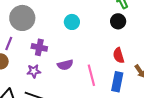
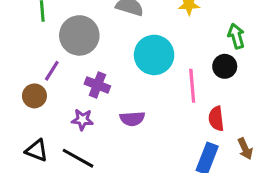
cyan circle: (72, 22) -> (154, 55), size x1.6
pink line: (91, 75) -> (192, 86), moved

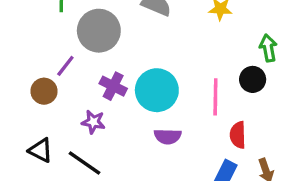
cyan circle: (154, 55) -> (157, 90), moved
purple semicircle: (132, 119) -> (168, 136), moved

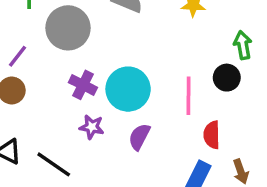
purple line: (65, 66) -> (17, 56), moved
purple star: (93, 122) -> (92, 127), moved
purple semicircle: (168, 136) -> (139, 137), turned 116

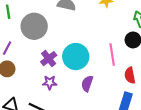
purple cross: (83, 85) -> (49, 59), turned 35
purple star: (92, 127) -> (50, 83), moved

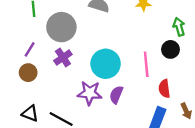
purple cross: (49, 59) -> (63, 57), moved
purple star: (50, 83) -> (90, 93), moved, size x1.5

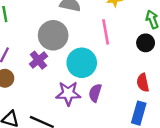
gray circle: (61, 27) -> (53, 35), moved
pink line: (146, 64) -> (106, 32), moved

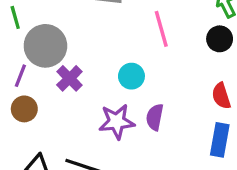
gray circle: (53, 35) -> (45, 46), moved
cyan circle: (82, 63) -> (131, 76), size x0.6

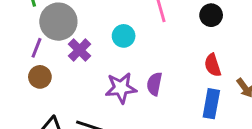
cyan circle: (131, 76) -> (124, 36), moved

